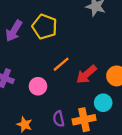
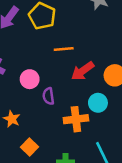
orange line: (61, 64) -> (64, 49), moved, turned 30
purple semicircle: (59, 119) -> (48, 96), moved

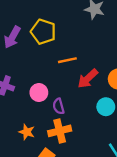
orange cross: (76, 119) -> (60, 131), moved

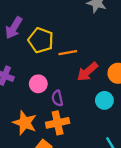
yellow pentagon: (43, 32) -> (41, 40), moved
orange star: (27, 132) -> (25, 123), size x1.5

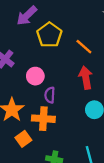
orange line: (68, 53) -> (84, 47), moved, turned 36
red arrow: (87, 72) -> (86, 78), turned 105

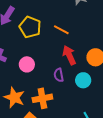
purple semicircle: (50, 95) -> (59, 75), moved

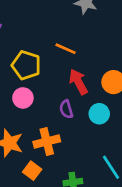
yellow pentagon: (30, 27) -> (26, 65), moved

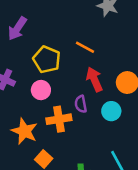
orange cross: (47, 142) -> (59, 119), moved

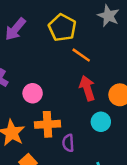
yellow pentagon: (47, 60) -> (62, 28), moved
purple semicircle: (81, 104) -> (68, 143), moved

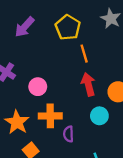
orange line: (81, 55) -> (84, 54), turned 36

